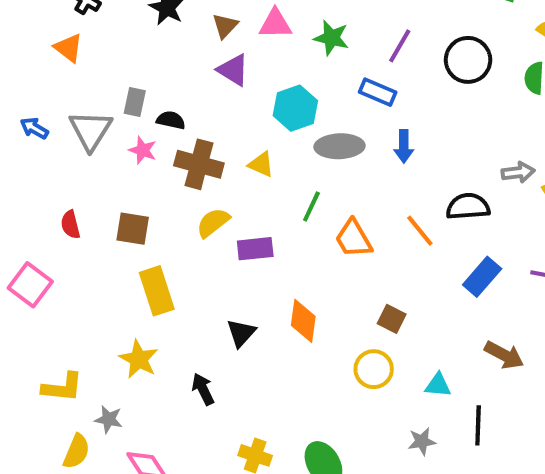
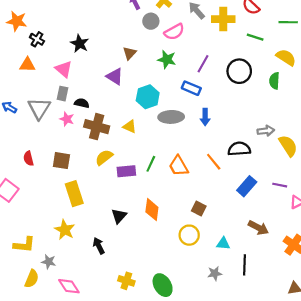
pink triangle: (275, 24) -> (64, 69), moved, turned 42
brown triangle: (225, 26) -> (130, 53), moved
orange triangle: (68, 48) -> (27, 65), turned -35
green line: (311, 206) -> (151, 164), moved

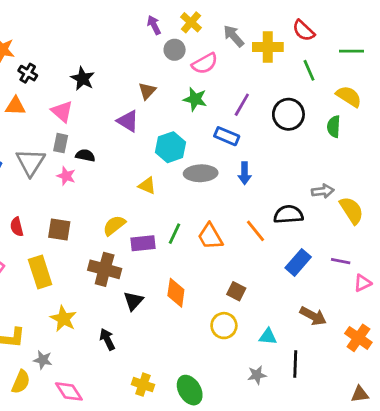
green line: (255, 37) -> (309, 70), turned 49
brown cross: (97, 127) -> (105, 269), moved
yellow rectangle: (74, 194) -> (40, 272), moved

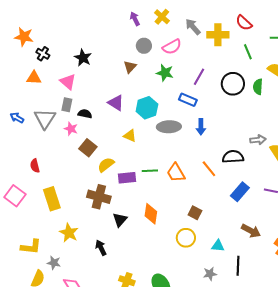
gray circle: (175, 50) -> (144, 46), moved
purple triangle: (128, 121) -> (116, 103), moved
green semicircle: (334, 127) -> (258, 87), moved
brown square: (59, 230) -> (88, 148), moved, turned 30
green line: (175, 234) -> (150, 171), turned 63

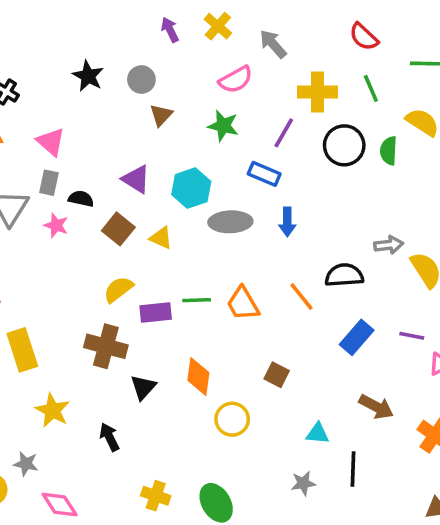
yellow cross: (218, 35) -> (318, 92), moved
gray circle: (144, 46) -> (141, 80), moved
black star: (83, 58) -> (88, 76), moved
brown square: (88, 148) -> (118, 229), moved
yellow circle: (186, 238) -> (232, 419), moved

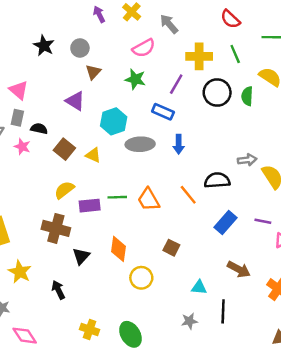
purple triangle: (136, 179) -> (75, 101), moved

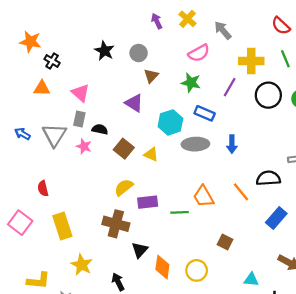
blue rectangle: (163, 112) -> (205, 113), moved
green line: (117, 197) -> (180, 212), moved
orange diamond: (118, 249) -> (162, 267), moved

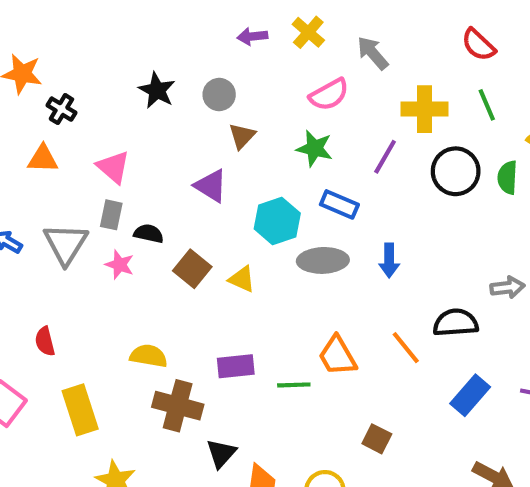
purple arrow: (157, 21) -> (252, 36), turned -70
yellow semicircle: (124, 187) -> (149, 356), moved, turned 48

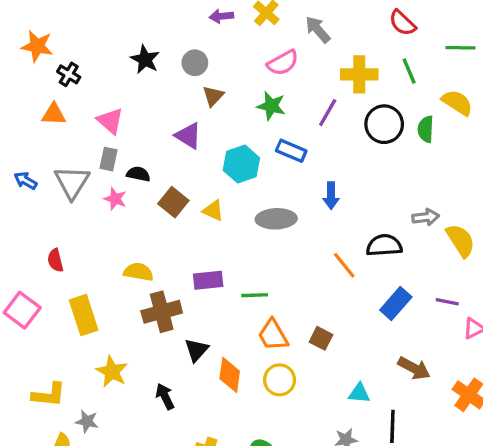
gray ellipse: (323, 260) -> (276, 219), moved
orange trapezoid: (337, 356) -> (273, 335), moved
brown cross: (178, 406) -> (162, 312), turned -30

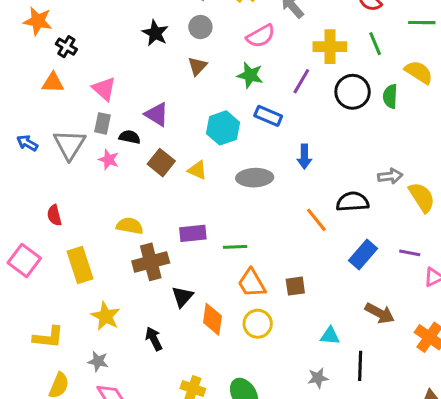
black star: (145, 59) -> (155, 33), moved
gray circle: (195, 63) -> (200, 27), moved
purple triangle: (188, 136) -> (157, 114), moved
brown square: (321, 338) -> (295, 286), turned -35
gray star: (87, 421) -> (98, 361), moved

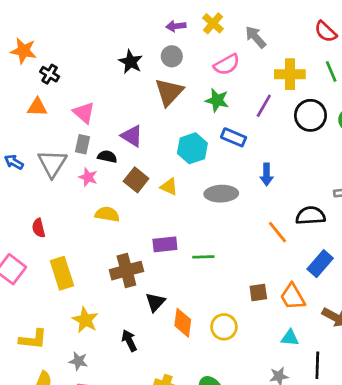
brown triangle: (197, 66) -> (169, 92), size x1.6
yellow semicircle: (130, 226) -> (107, 214), moved
orange trapezoid: (252, 283) -> (293, 297), moved

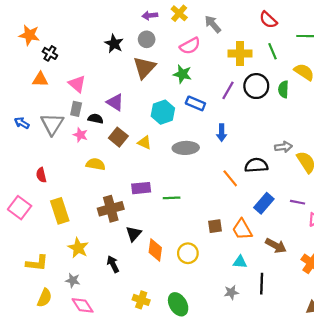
purple line: (264, 106) -> (228, 90), moved

